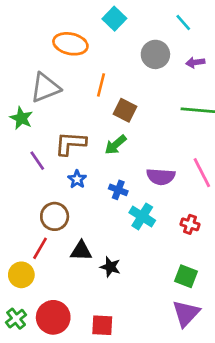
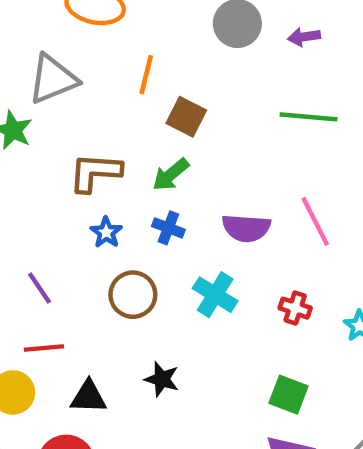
purple line: (37, 161) -> (40, 288), moved
blue cross: (118, 190) -> (168, 228), moved
brown circle: (55, 216) -> (133, 295), moved
red line: (40, 248) -> (44, 348), turned 55
black triangle: (81, 251) -> (88, 397), moved

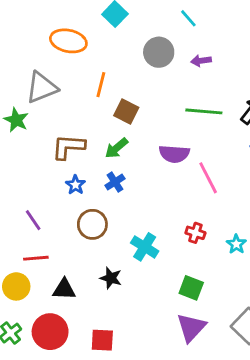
blue cross: (168, 228) -> (115, 182), turned 36
purple semicircle: (246, 228) -> (174, 154), moved
cyan cross: (215, 295) -> (145, 247), moved

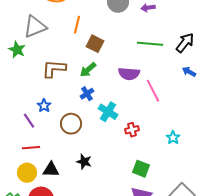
blue star: (75, 185) -> (44, 106), moved
red cross: (195, 233) -> (132, 130), moved, turned -32
cyan cross: (145, 247) -> (108, 112), moved
yellow circle: (16, 286) -> (27, 173), moved

